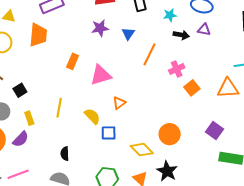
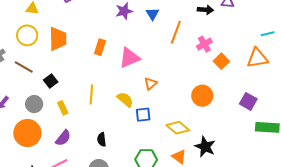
orange trapezoid: (38, 35) -> (58, 39), moved
orange circle: (170, 134) -> (202, 96), moved
purple semicircle: (21, 139) -> (63, 138), moved

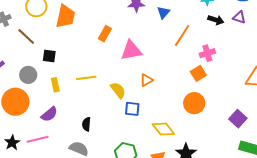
orange square: (221, 61) -> (198, 73), moved
black square: (51, 81) -> (49, 56), turned 32
yellow line: (91, 94) -> (86, 78), turned 66

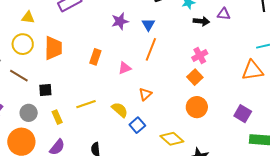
orange line: (182, 36) -> (151, 49), moved
pink triangle: (131, 50) -> (125, 68), size x0.6
blue square: (132, 109) -> (137, 125), turned -35

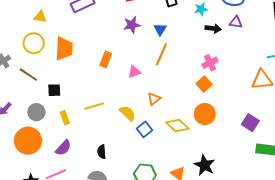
yellow diamond: (172, 139) -> (177, 126), moved

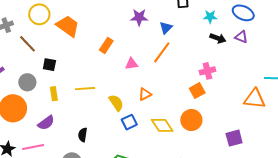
orange trapezoid: (64, 49) -> (68, 26), turned -70
purple square: (250, 123) -> (234, 138), turned 30

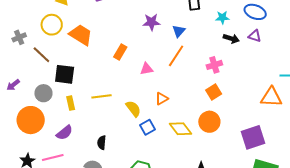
black square: (49, 65) -> (65, 74), size x1.5
pink cross: (207, 71) -> (214, 65), moved
purple square: (234, 138) -> (253, 137), size x1.4

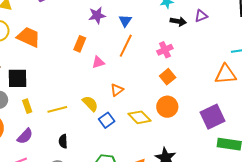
purple triangle: (255, 36) -> (201, 16), turned -32
orange rectangle: (120, 52) -> (80, 44), moved
yellow line: (101, 96) -> (57, 109), moved

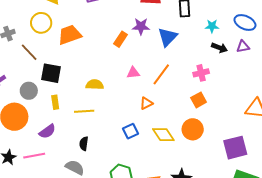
blue triangle: (125, 21) -> (168, 37), size x1.5
orange trapezoid: (29, 37) -> (70, 35), turned -55
orange rectangle: (80, 44) -> (121, 39), moved
orange line: (126, 46) -> (161, 74), moved
yellow semicircle: (90, 104) -> (95, 85), moved, turned -54

